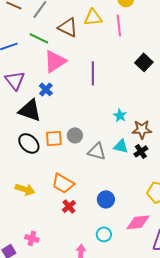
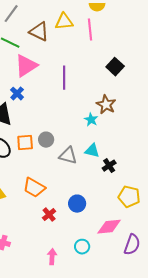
brown star: (142, 129) -> (106, 105), moved, turned 30
black cross: (141, 151) -> (109, 166), moved
red cross: (69, 206) -> (49, 215), moved
cyan circle: (104, 234) -> (82, 247), moved

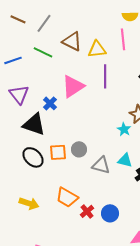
yellow triangle: (64, 22) -> (97, 49), moved
pink triangle: (26, 66) -> (73, 86), moved
purple line: (64, 78) -> (105, 76), moved
red cross: (49, 215) -> (87, 211), moved

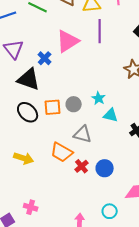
cyan star: (124, 129) -> (99, 98), moved
cyan triangle: (125, 160) -> (111, 115), moved
gray triangle: (101, 165) -> (83, 134), moved

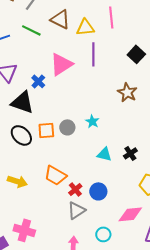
cyan triangle: (111, 115) -> (104, 154), moved
gray triangle: (83, 134) -> (76, 210), moved, turned -48
pink cross: (31, 207) -> (24, 230), size x1.5

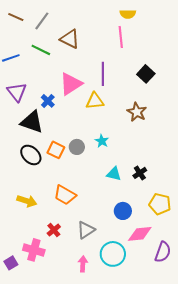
yellow triangle: (85, 27) -> (95, 101), moved
orange square: (46, 130) -> (56, 150), turned 30
red cross: (75, 189) -> (54, 230), moved
blue circle: (98, 191) -> (123, 211), moved
cyan circle: (103, 234) -> (113, 254), size x1.6

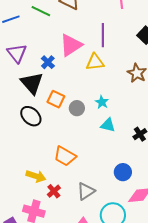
black triangle: (32, 122) -> (32, 83), turned 30
orange square: (56, 150) -> (56, 99), moved
cyan triangle: (114, 174) -> (108, 125), moved
yellow arrow: (27, 201) -> (36, 176), moved

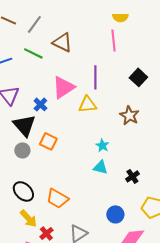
cyan star: (102, 102) -> (102, 145), moved
gray circle: (77, 108) -> (22, 150), moved
black ellipse: (31, 116) -> (23, 191), moved
yellow arrow: (36, 176) -> (28, 218), turned 30

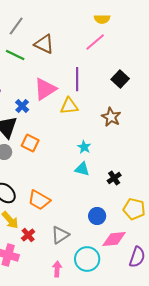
pink line: (113, 40) -> (95, 42), turned 55

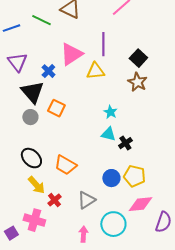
black square: (120, 79) -> (138, 58), moved
black cross: (114, 178) -> (125, 143), moved
yellow pentagon: (134, 209) -> (134, 176), moved
blue circle: (97, 216) -> (111, 178), moved

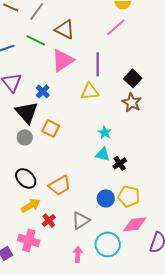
pink triangle: (71, 54) -> (63, 60), moved
orange trapezoid: (65, 165) -> (60, 185), turned -60
yellow arrow: (36, 185) -> (31, 205), turned -78

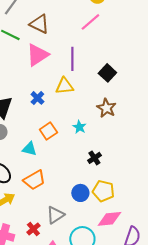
blue cross: (43, 91) -> (37, 98), moved
brown star: (132, 102) -> (106, 108), moved
orange square: (51, 128) -> (48, 131), moved, turned 30
cyan triangle: (103, 154) -> (29, 149), moved
red cross: (49, 220) -> (33, 229), moved

